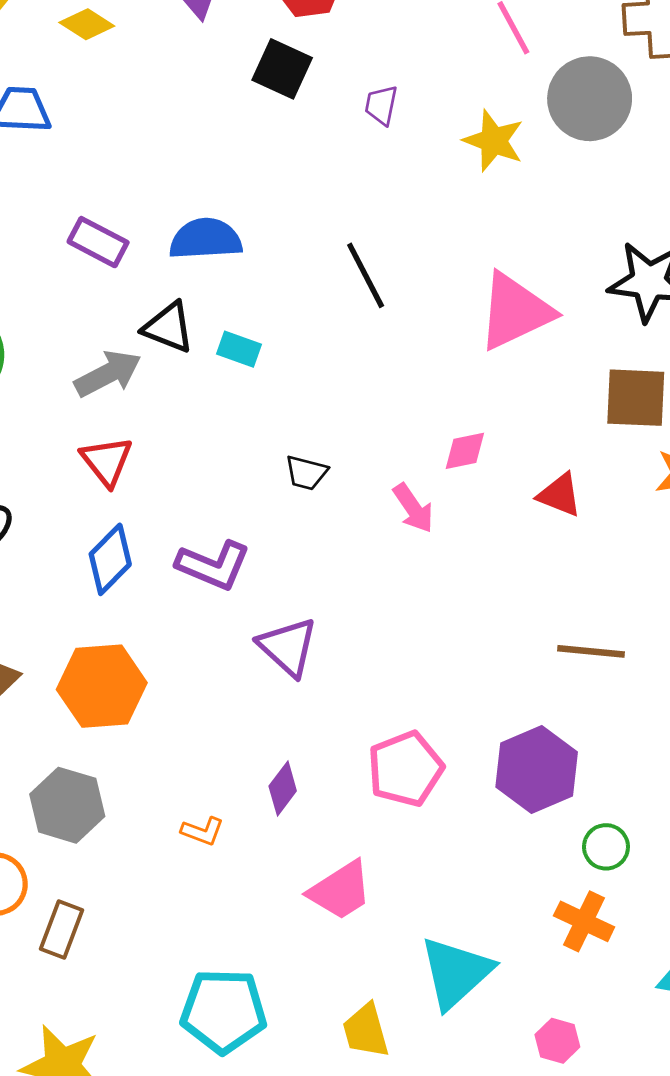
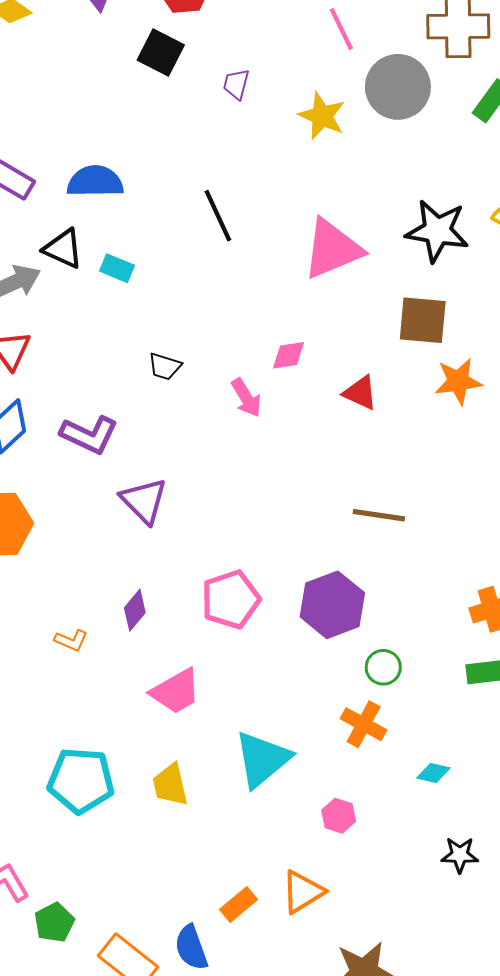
yellow trapezoid: (366, 1031) -> (170, 785), moved

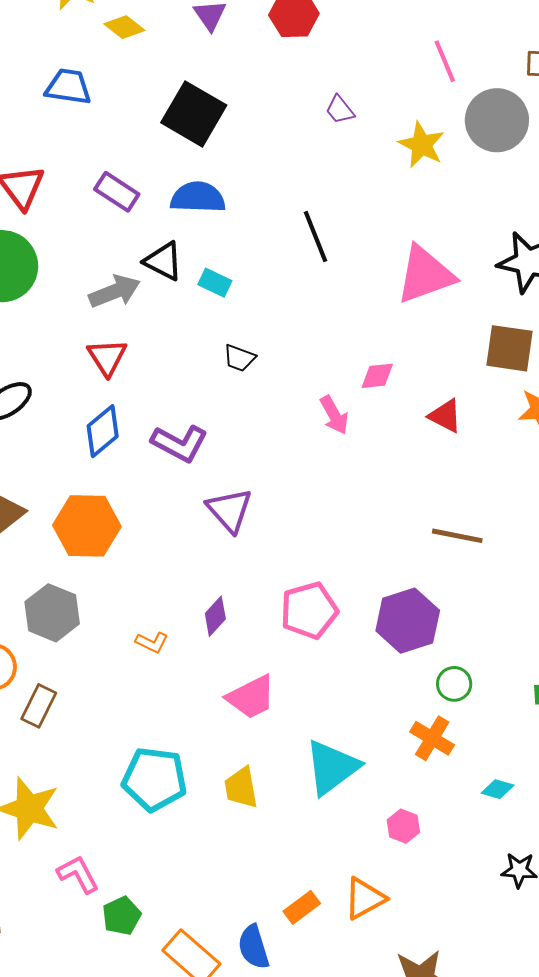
black square: (161, 52) -> (194, 114), moved, size x1.4
purple trapezoid: (236, 84) -> (340, 110), turned -56
black trapezoid: (165, 366) -> (239, 358), moved

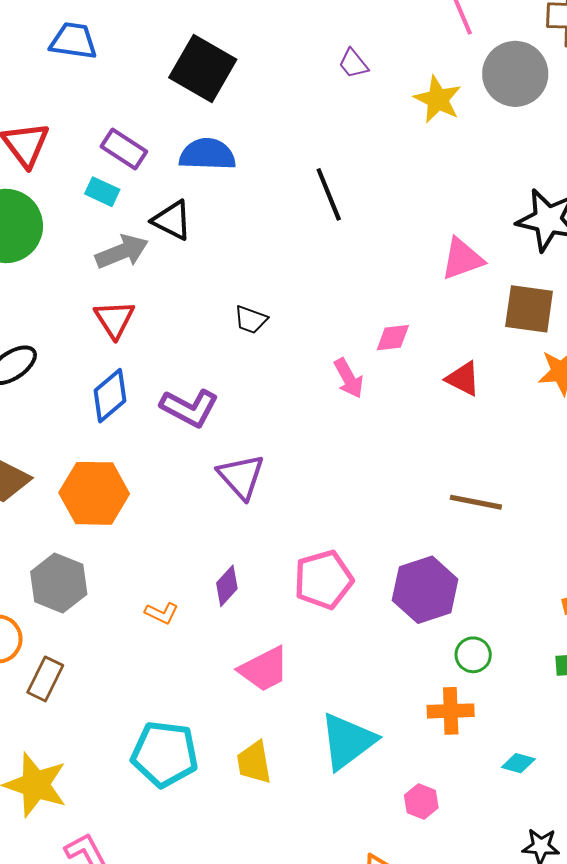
pink triangle: (425, 275) -> (462, 259), moved, size x0.7
cyan rectangle: (215, 283) -> (102, 192), moved
orange cross: (432, 738) -> (451, 711), turned -33

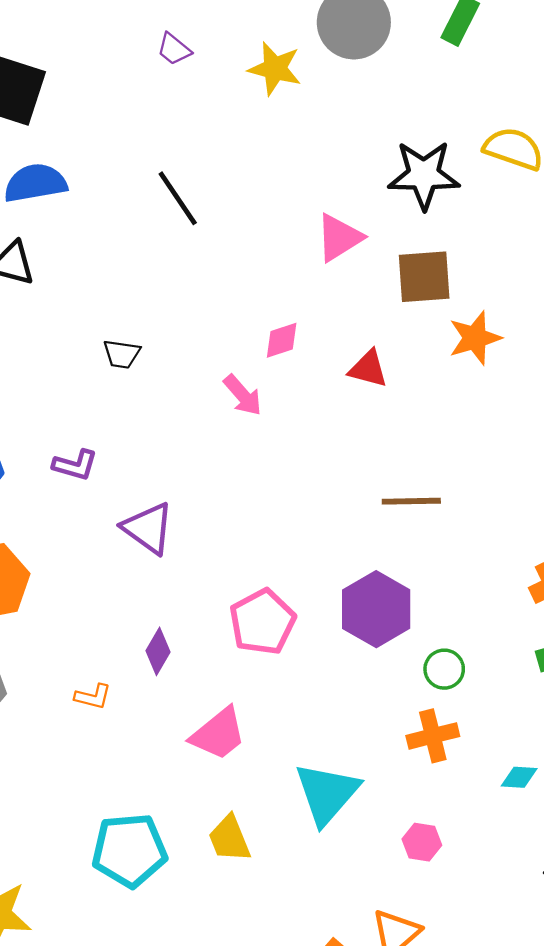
purple L-shape: (189, 408) -> (75, 465), size x0.7

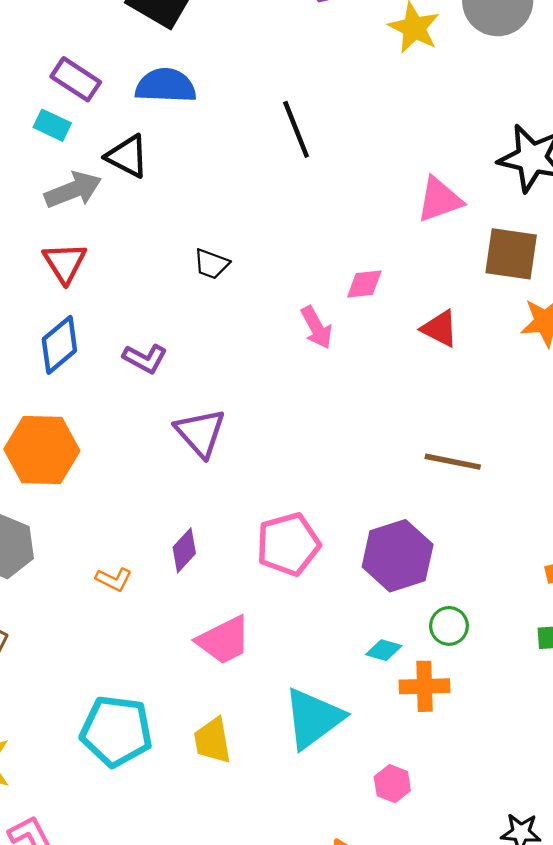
cyan diamond: (519, 777) -> (384, 650), moved

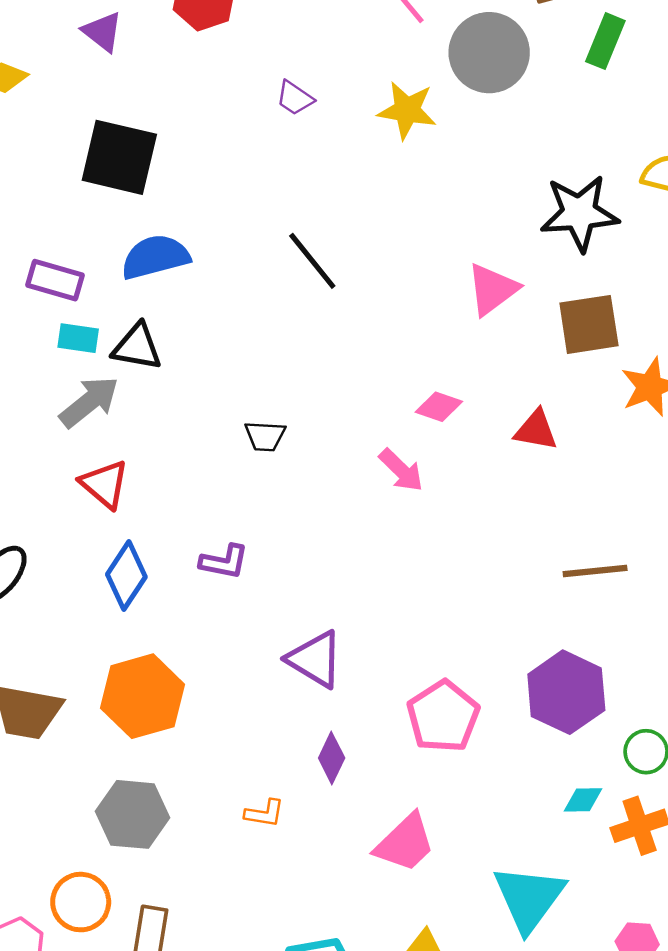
cyan rectangle: (52, 125) -> (78, 338), moved
pink diamond: (364, 284) -> (439, 407), turned 42
purple triangle: (200, 433) -> (315, 659), moved

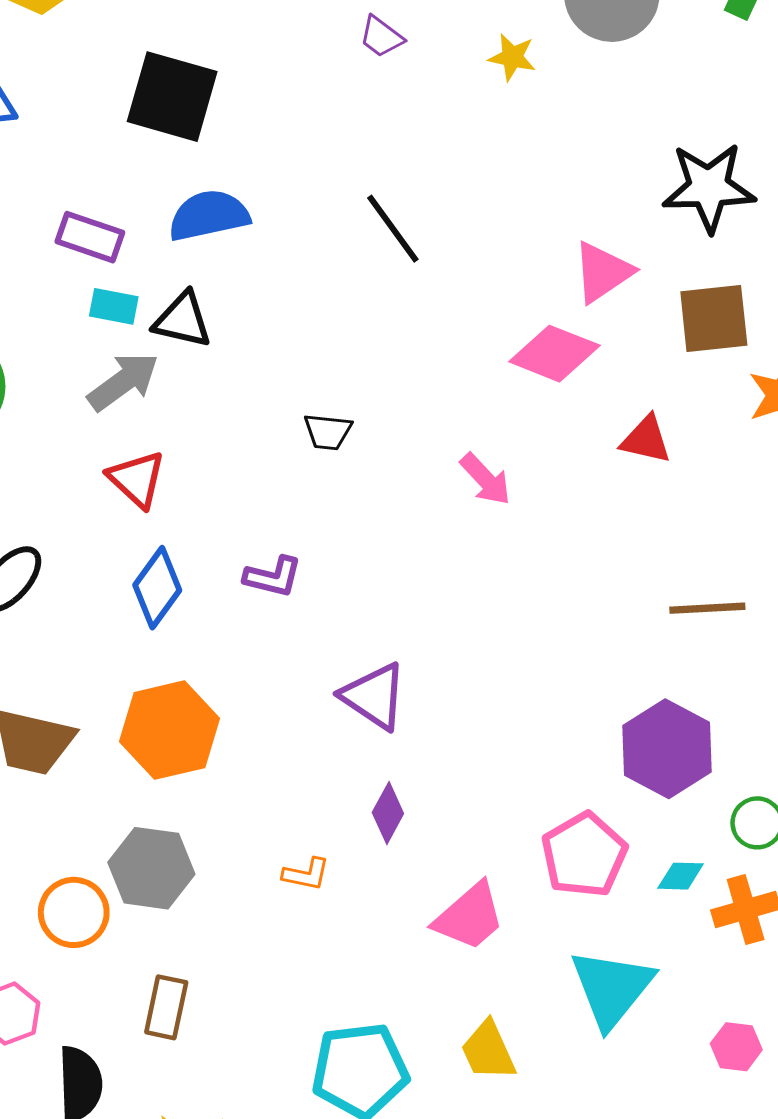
yellow star: (407, 110) -> (512, 57), size x0.7
pink diamond: (439, 407) -> (554, 354), moved, size x1.6
pink pentagon: (443, 716) -> (584, 855), moved
orange circle: (81, 902) -> (74, 912), moved

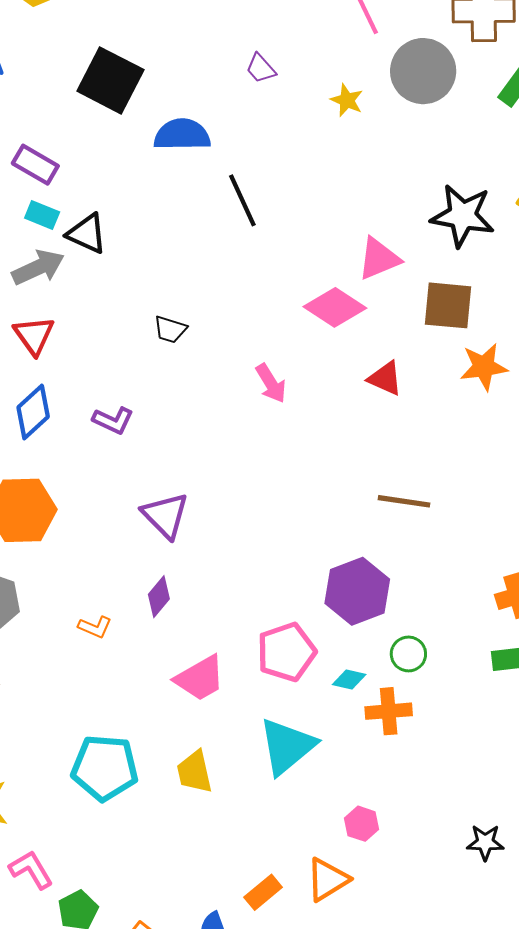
blue semicircle: (209, 215) -> (182, 135), moved
pink hexagon: (736, 1047) -> (362, 824), moved

